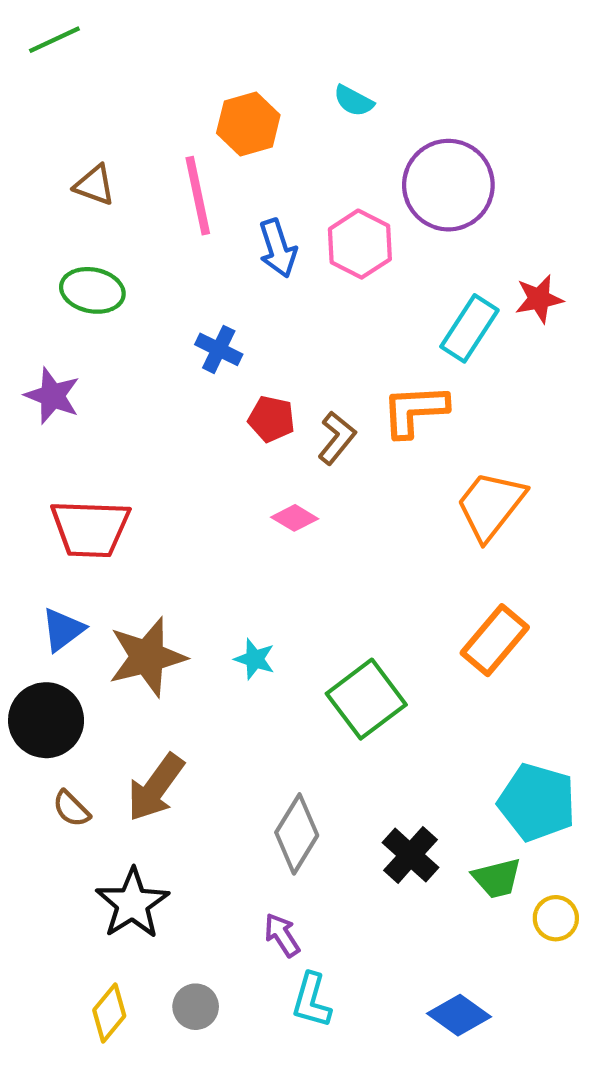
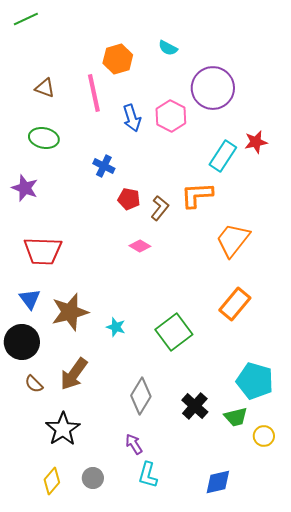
blue triangle: (63, 630) -> (30, 299), turned -30
cyan star: (255, 659) -> (116, 327), moved
blue diamond: (459, 1015) -> (218, 482), turned -48

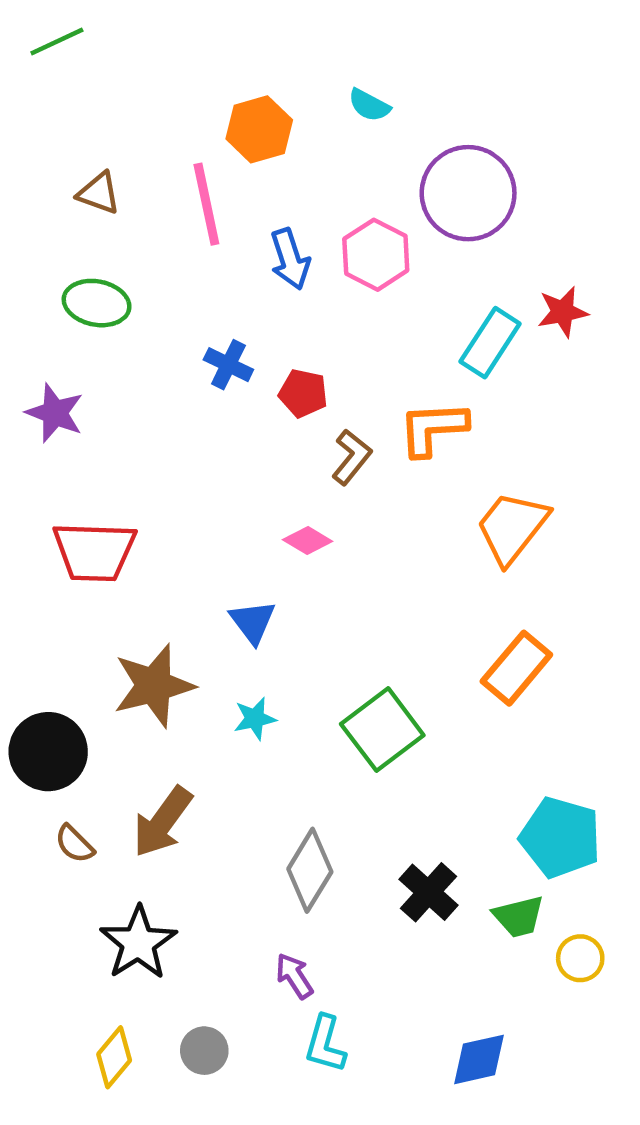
red pentagon: (129, 199) -> (303, 393), moved
blue triangle: (30, 299) -> (253, 622), moved
cyan star: (116, 327) -> (255, 719), turned -30

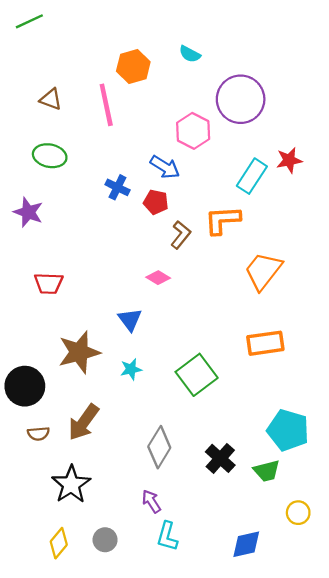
blue arrow: (290, 259) -> (165, 167), moved, turned -40
red trapezoid: (94, 552) -> (49, 283), size x0.7
orange rectangle: (516, 668) -> (265, 343), turned 42
brown semicircle: (75, 844) -> (38, 434), turned -50
yellow circle: (580, 958) -> (298, 513), moved

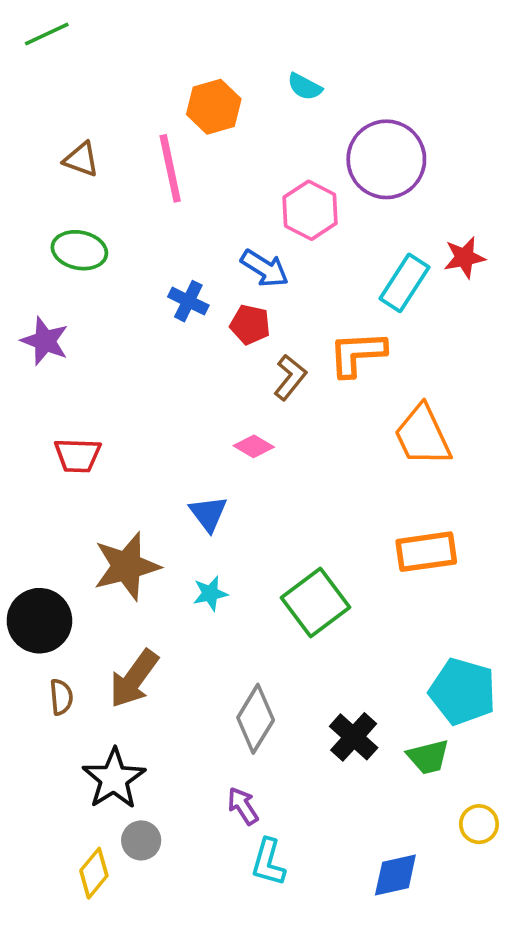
orange trapezoid: (263, 271) -> (423, 435), turned -63
brown semicircle: (38, 434) -> (61, 697), turned -90
gray circle: (105, 540) -> (141, 840), moved

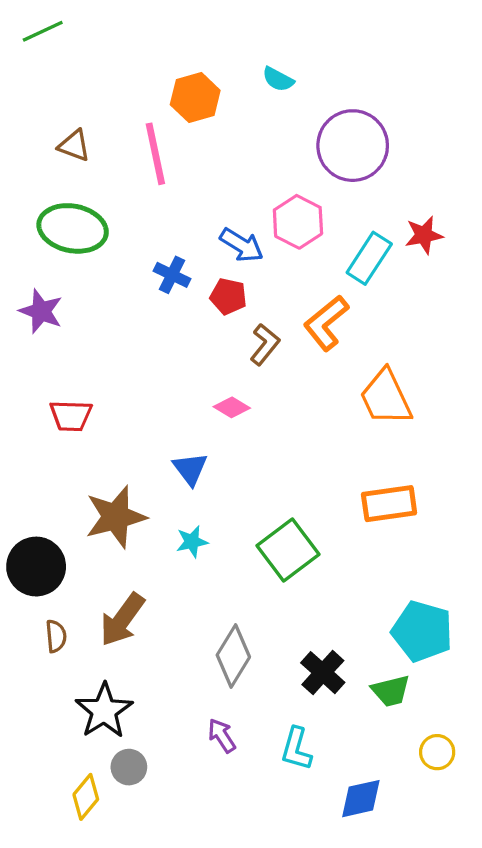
pink hexagon: (310, 210) -> (298, 222), moved
green ellipse: (79, 250) -> (73, 228), size x1.4
orange L-shape: (357, 354) -> (326, 323), turned -36
cyan L-shape: (268, 862) -> (296, 749), moved

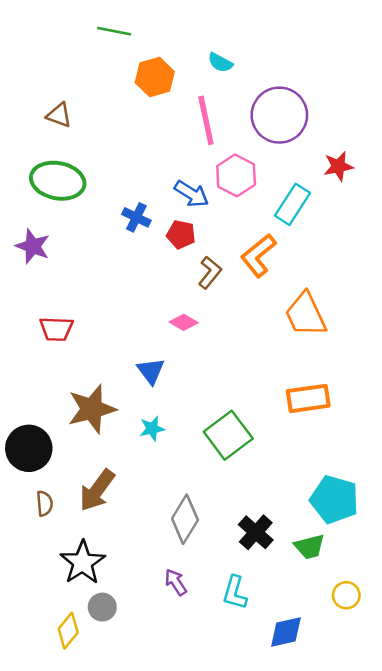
green line: (43, 31) -> (114, 31), moved, turned 36
pink line: (155, 154) -> (206, 120), moved
red star: (424, 235) -> (338, 166), moved

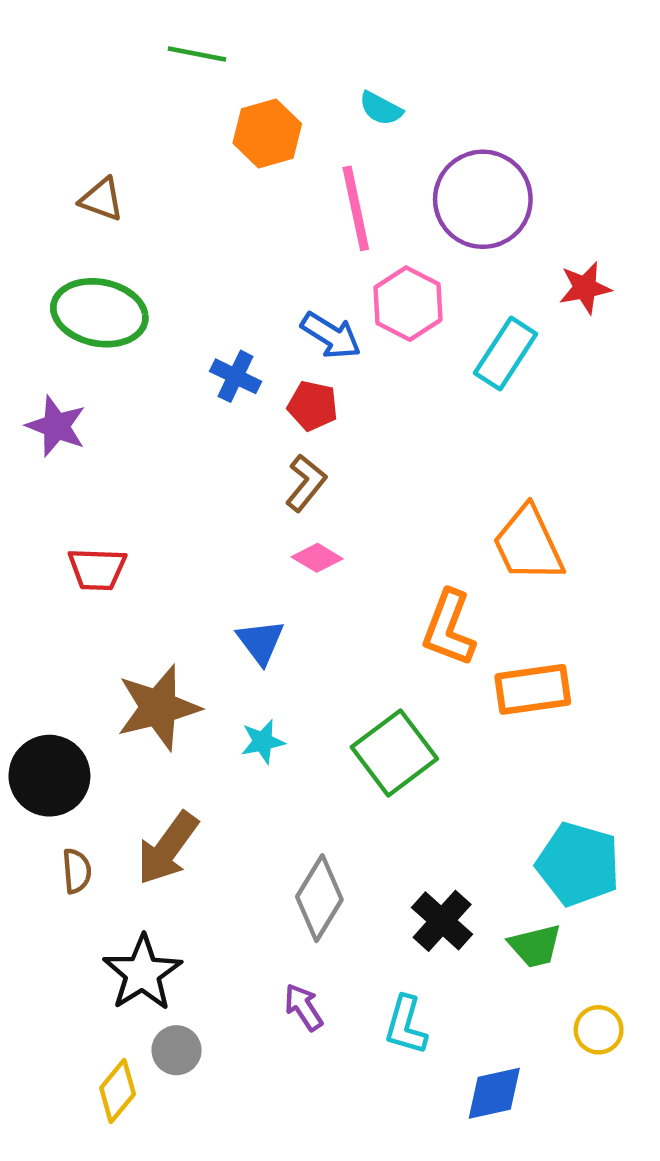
orange L-shape: (258, 255) -> (449, 628), moved, turned -30
brown L-shape: (210, 273) -> (306, 483), moved

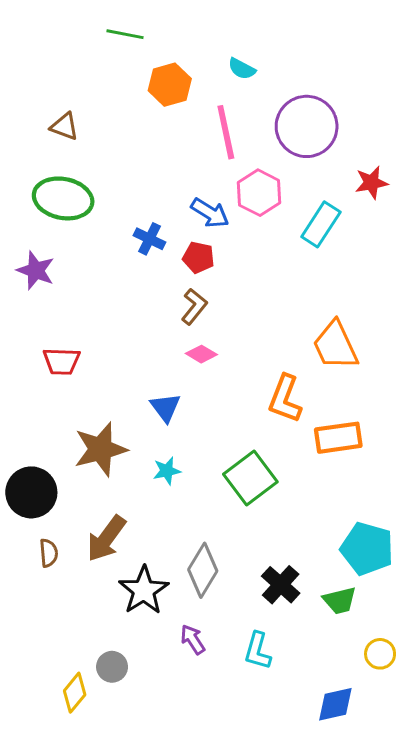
black star: (142, 973) -> (144, 590), moved
blue diamond: (494, 1093) -> (335, 704), moved

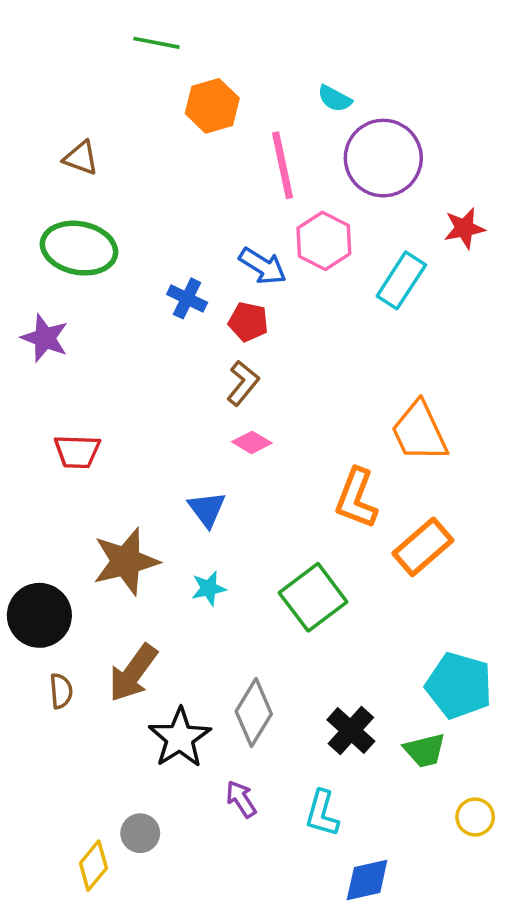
cyan semicircle: (242, 69) -> (335, 99), moved
orange rectangle: (338, 438) -> (423, 547), turned -33
blue diamond: (335, 704) -> (367, 880), moved

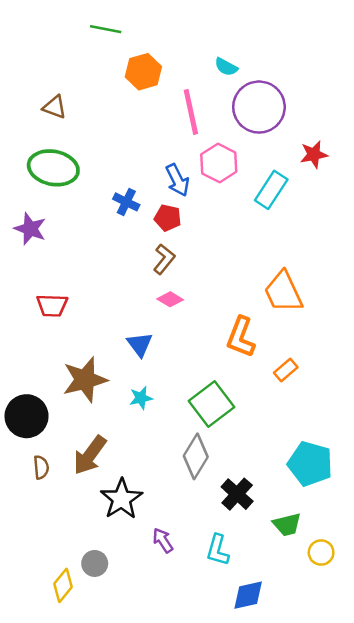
blue arrow: (263, 266) -> (177, 180), turned 32
orange rectangle: (423, 547) -> (286, 370), size x0.6
gray diamond: (254, 713) -> (196, 456), moved
green trapezoid: (425, 750) -> (287, 525), moved

